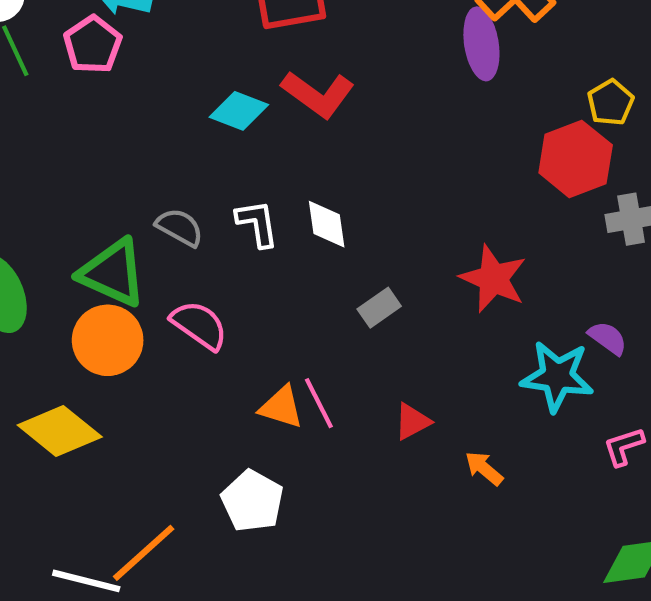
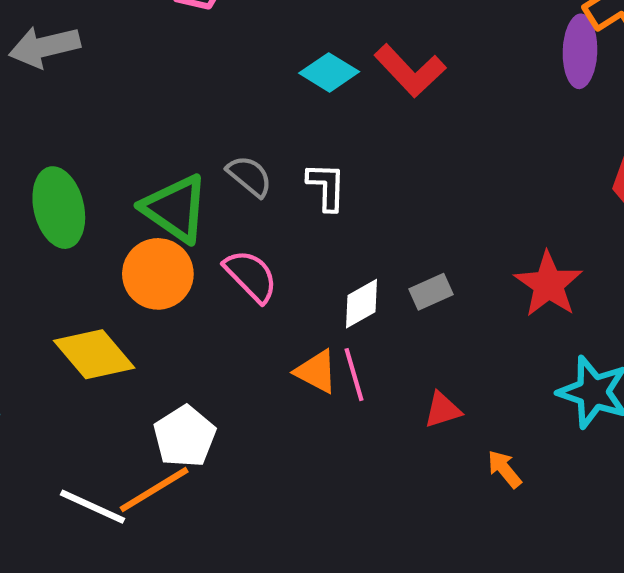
white diamond: (327, 224) -> (362, 304), moved, turned 58
white pentagon: (252, 501) -> (185, 436), moved

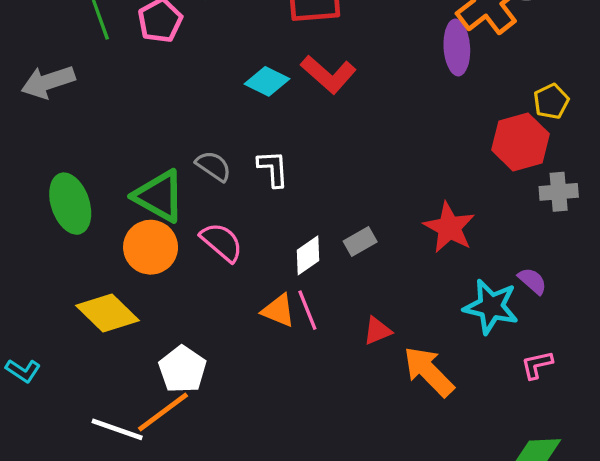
orange arrow: (504, 469) -> (429, 372), size x1.8

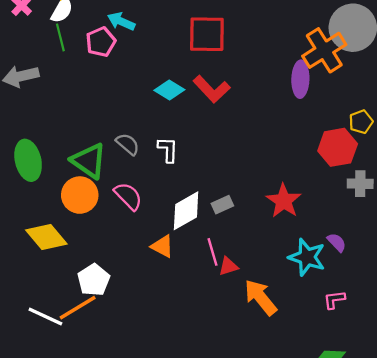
white diamond: (308, 255) -> (186, 211), size x1.5
pink line: (307, 310) -> (213, 252), moved

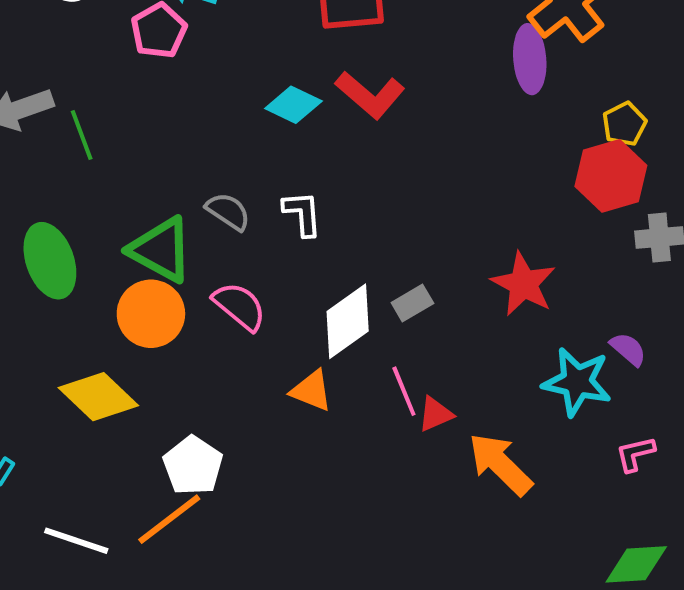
green line: (60, 37) -> (82, 135), moved
yellow pentagon: (361, 122) -> (624, 124), moved
white line: (45, 317) -> (76, 541), moved

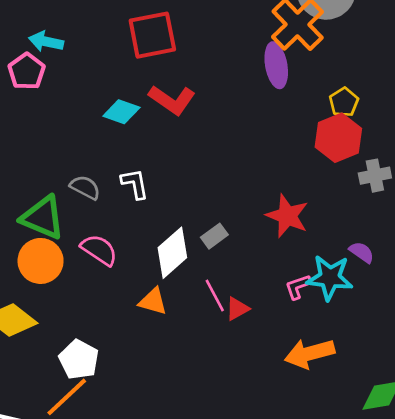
pink L-shape: (635, 454) -> (298, 287), moved
orange arrow: (500, 464) -> (310, 353), moved, turned -54

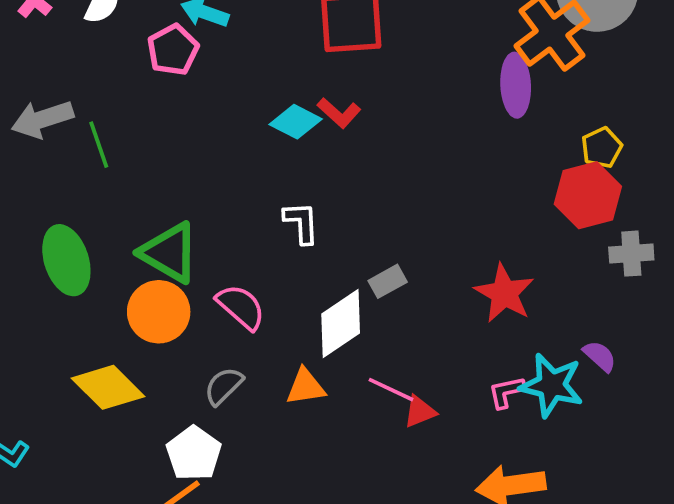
red L-shape: (172, 100) -> (339, 113), moved, size x0.7
gray semicircle: (85, 187) -> (224, 386), moved, turned -80
gray rectangle: (214, 236) -> (388, 281), moved
pink line: (215, 295) -> (391, 390), turned -44
orange triangle: (153, 301) -> (305, 387), turned -32

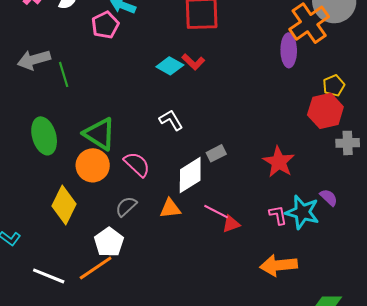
white L-shape: (301, 223) -> (171, 120), turned -30
yellow diamond: (108, 387) -> (64, 205), turned 69
pink L-shape: (506, 392) -> (278, 215), turned 90

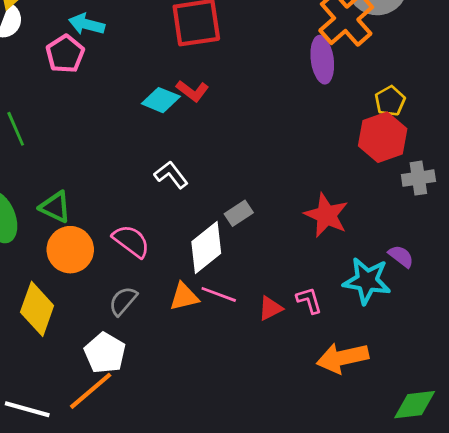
green triangle: (99, 134) -> (55, 207), moved, size x0.7
pink line: (216, 212) -> (219, 294), moved
pink L-shape: (278, 215) -> (309, 300), moved

